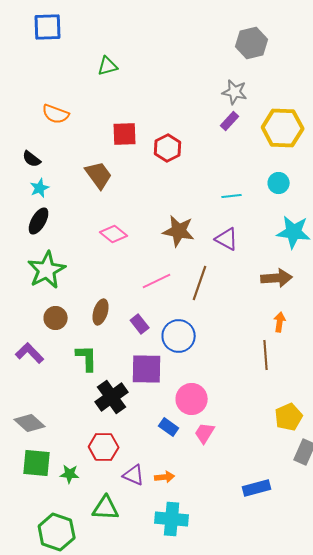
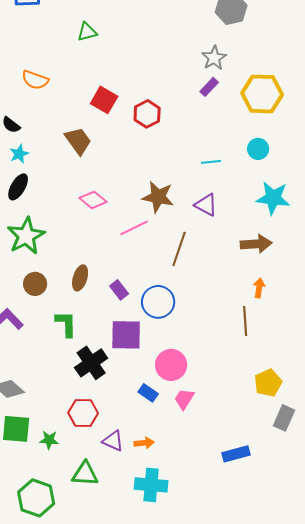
gray star: (235, 92) -> (214, 58), turned 30
red square: (125, 134) -> (104, 100), turned 32
pink line: (157, 281) -> (134, 228), moved

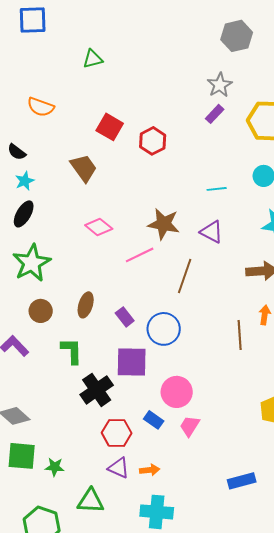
brown line: (245, 321) -> (240, 335), moved
red hexagon: (83, 413) -> (117, 433), moved

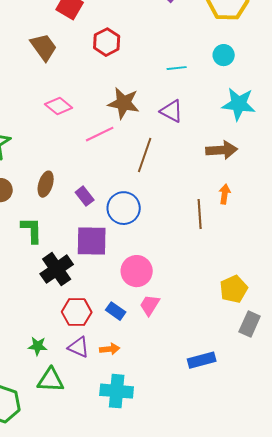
red hexagon: (153, 141) -> (107, 42), moved
blue rectangle: (154, 420) -> (116, 311), moved
green star: (55, 467) -> (38, 346), moved

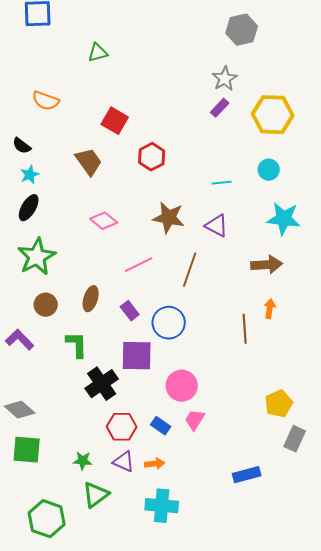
pink line: (100, 134) -> (139, 265), moved
green triangle: (51, 380) -> (96, 495), turned -40

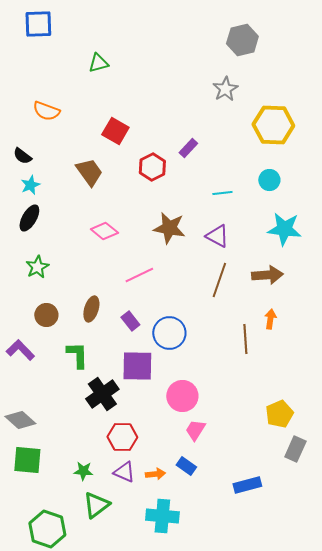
purple rectangle: (220, 108) -> (188, 148), moved
green star: (37, 257) -> (37, 267), size x0.6
brown line: (190, 270) -> (219, 280), moved
blue rectangle: (161, 426) -> (186, 466), moved

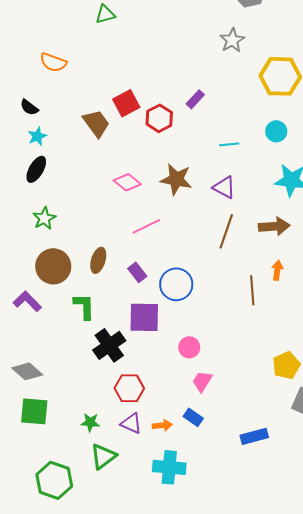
red square: (115, 131) -> (126, 103), moved, turned 32
pink diamond: (104, 231) -> (127, 182), moved
brown circle: (46, 315) -> (53, 266), size x1.5
pink circle: (182, 396) -> (189, 347), size x0.7

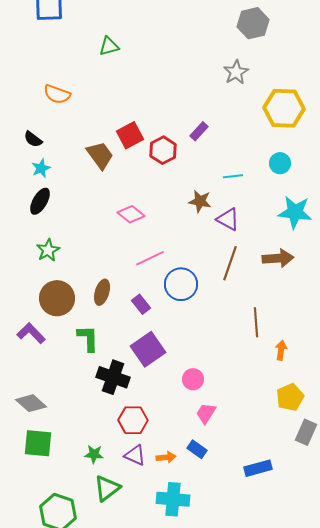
brown star: (176, 179) -> (200, 201), moved, size x0.7
orange arrow: (277, 270) -> (281, 350), moved
blue circle: (176, 284) -> (181, 284), moved
purple square: (144, 317) -> (148, 349), turned -36
black cross: (109, 345) -> (113, 377), turned -36

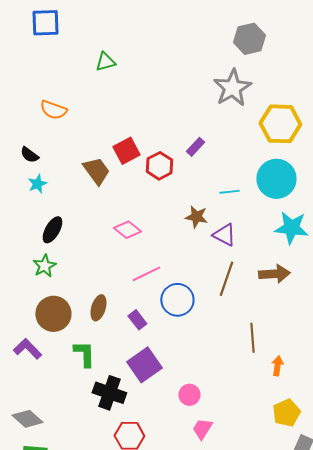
gray star: (236, 72) -> (232, 88), size x1.5
cyan circle: (280, 163) -> (276, 179), size x1.8
black ellipse: (40, 201) -> (52, 230), moved

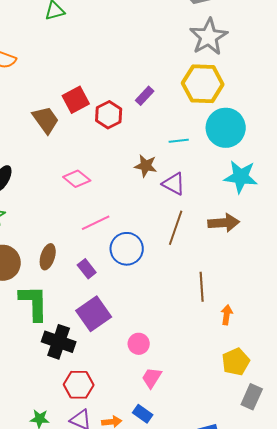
gray star: (232, 88) -> (209, 37), moved
yellow hexagon: (280, 124) -> (203, 84), moved
green L-shape: (84, 354) -> (34, 303), size x1.4

